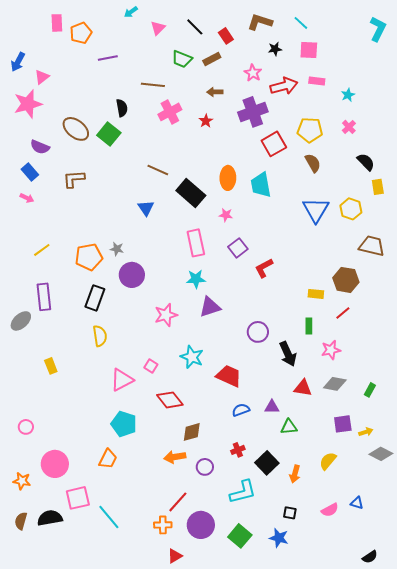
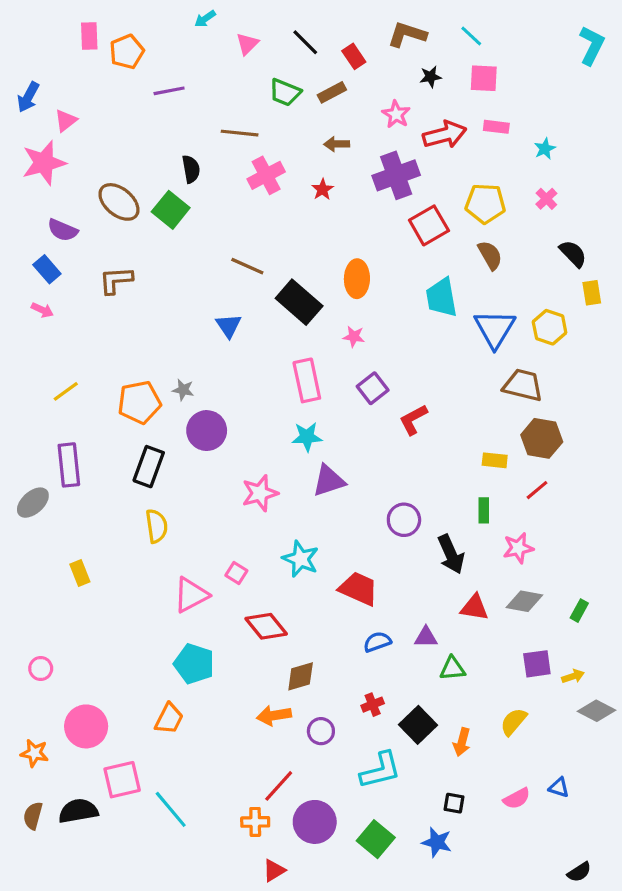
cyan trapezoid: (261, 185) -> (441, 297), moved
brown trapezoid: (372, 246) -> (523, 385), moved

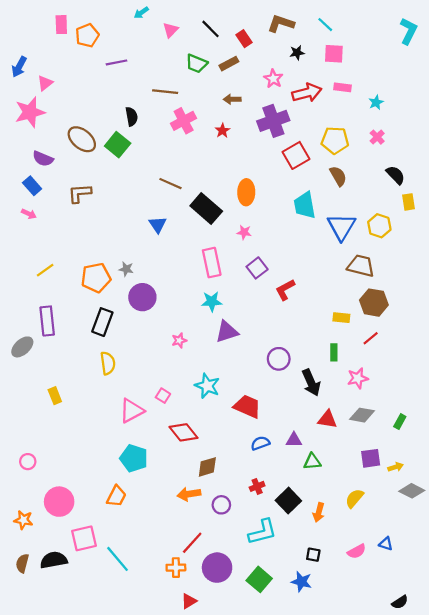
pink star: (260, 493) -> (179, 340), size x0.6

